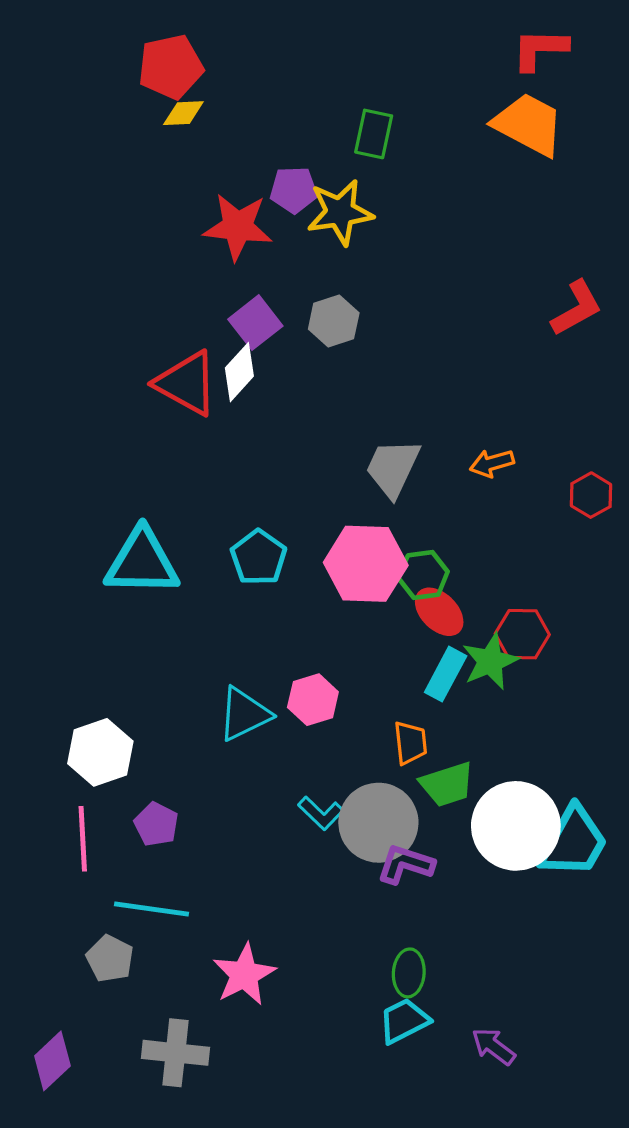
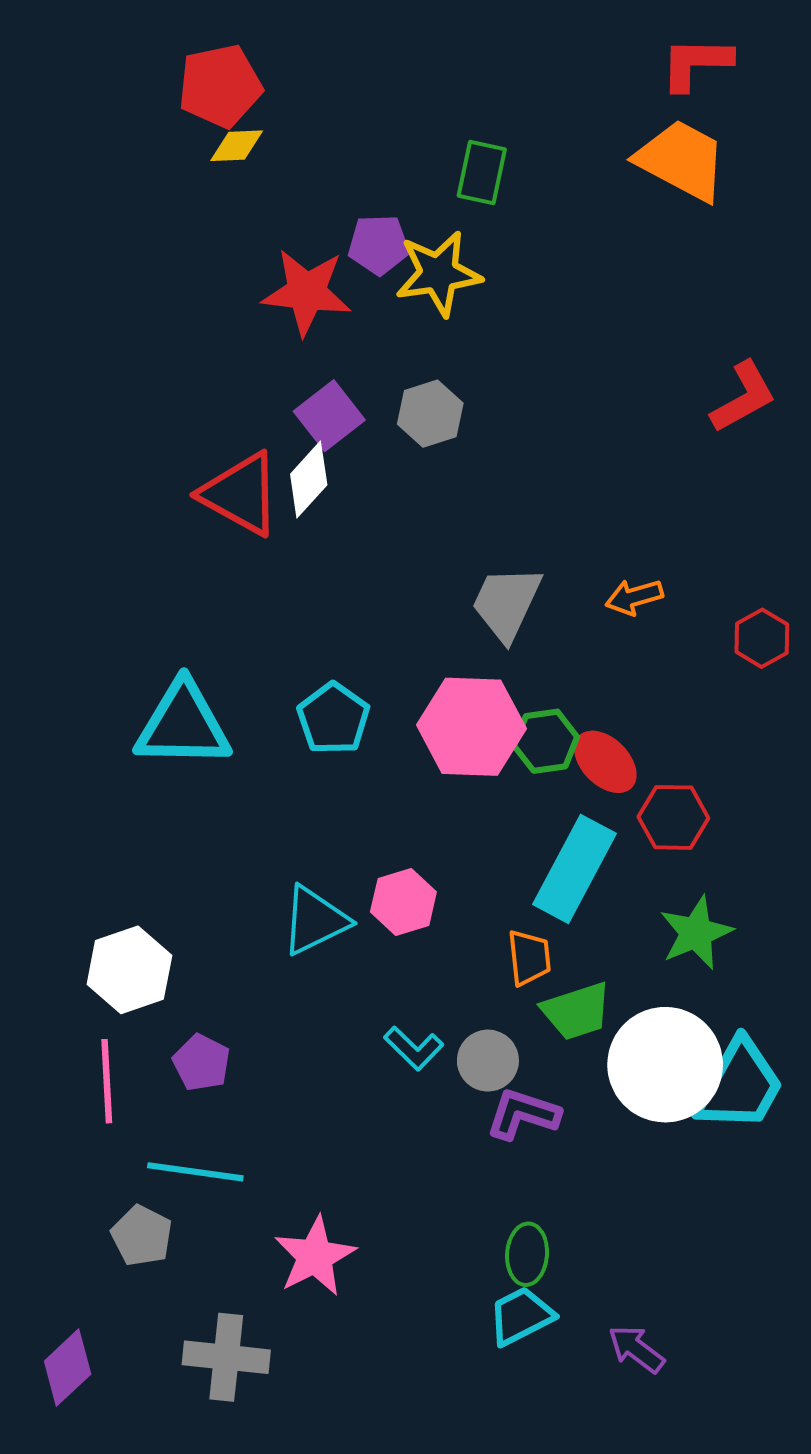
red ellipse: (439, 612) -> (605, 762), moved
green star: (490, 661) -> (696, 933), moved
cyan rectangle: (446, 674) -> (574, 869), size x1.5
gray circle: (378, 823) -> (488, 1061), size x0.6

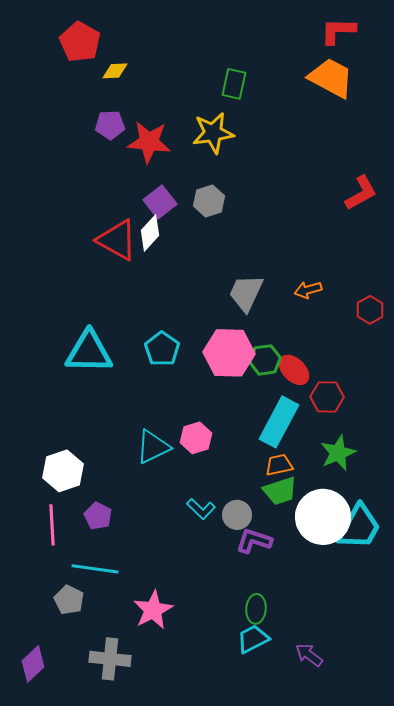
red pentagon: (220, 86) -> (80, 42), moved, turned -30
purple pentagon: (379, 245) -> (110, 125), moved
orange trapezoid: (529, 958) -> (279, 465), moved, turned -96

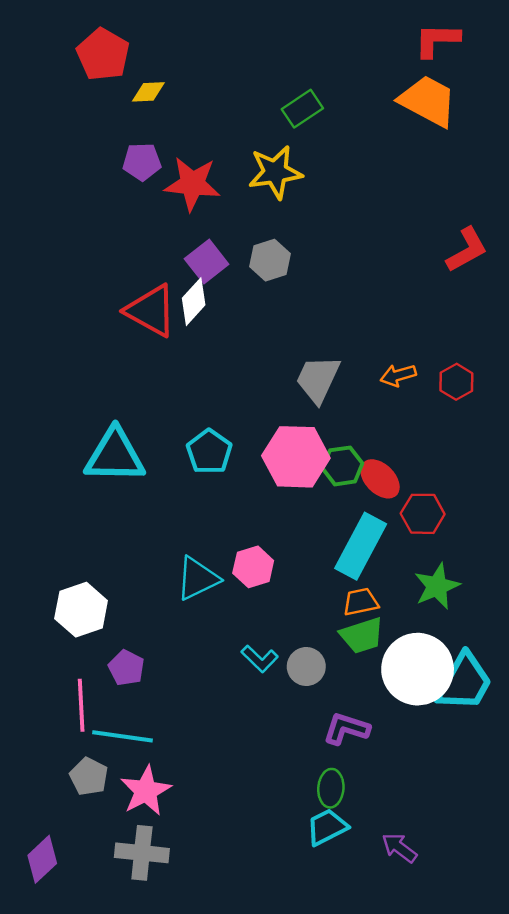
green rectangle: (234, 84) -> (302, 109), turned 44
red hexagon: (370, 310) -> (456, 382), moved
pink line: (52, 525) -> (81, 705), moved
purple L-shape: (254, 541) -> (346, 729), moved
pink star: (153, 610) -> (146, 791), moved

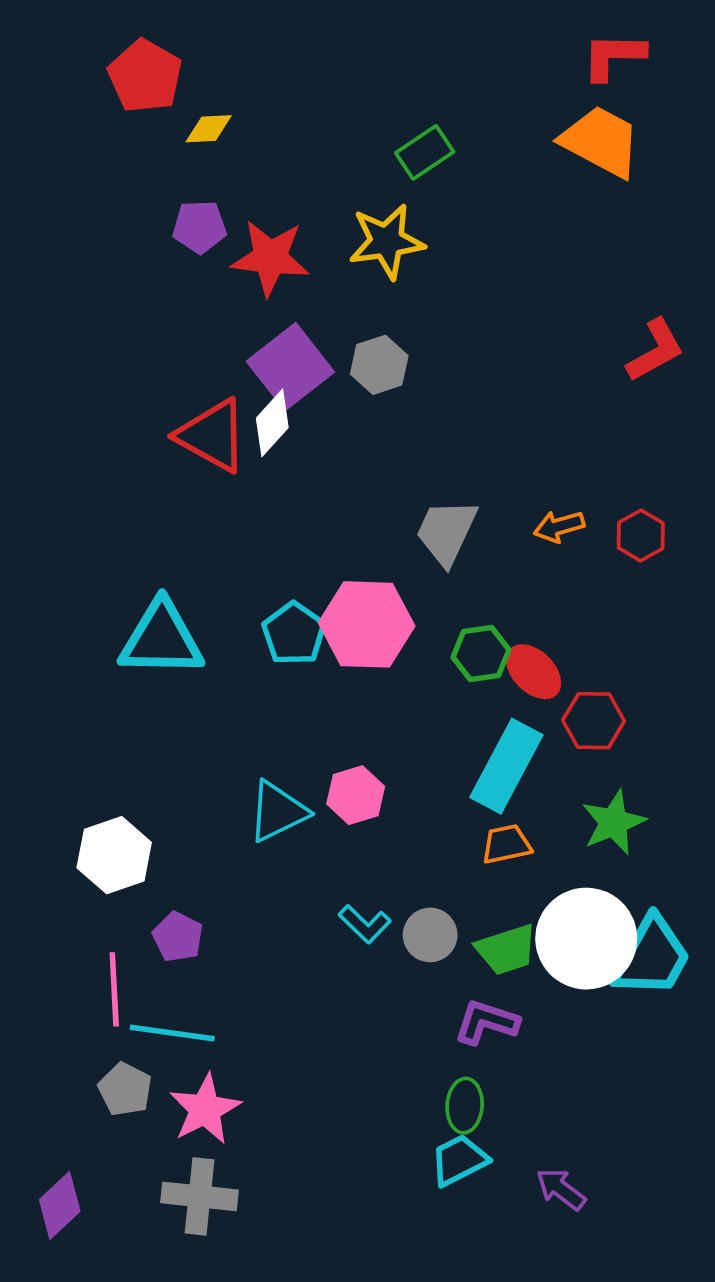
purple square: (207, 261) -> (290, 367), size x1.4
pink hexagon: (296, 457) -> (367, 624), moved
green trapezoid: (362, 635) -> (506, 949), moved

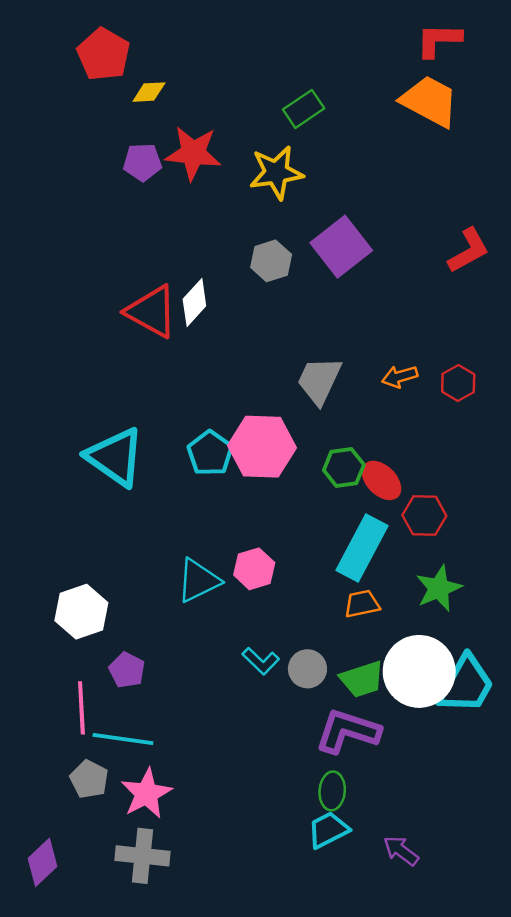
red star: (270, 258) -> (193, 153), moved
purple square: (290, 367) -> (341, 247), moved
cyan triangle: (161, 639) -> (115, 457), turned 34
purple L-shape: (486, 1022) -> (348, 731), size x1.4

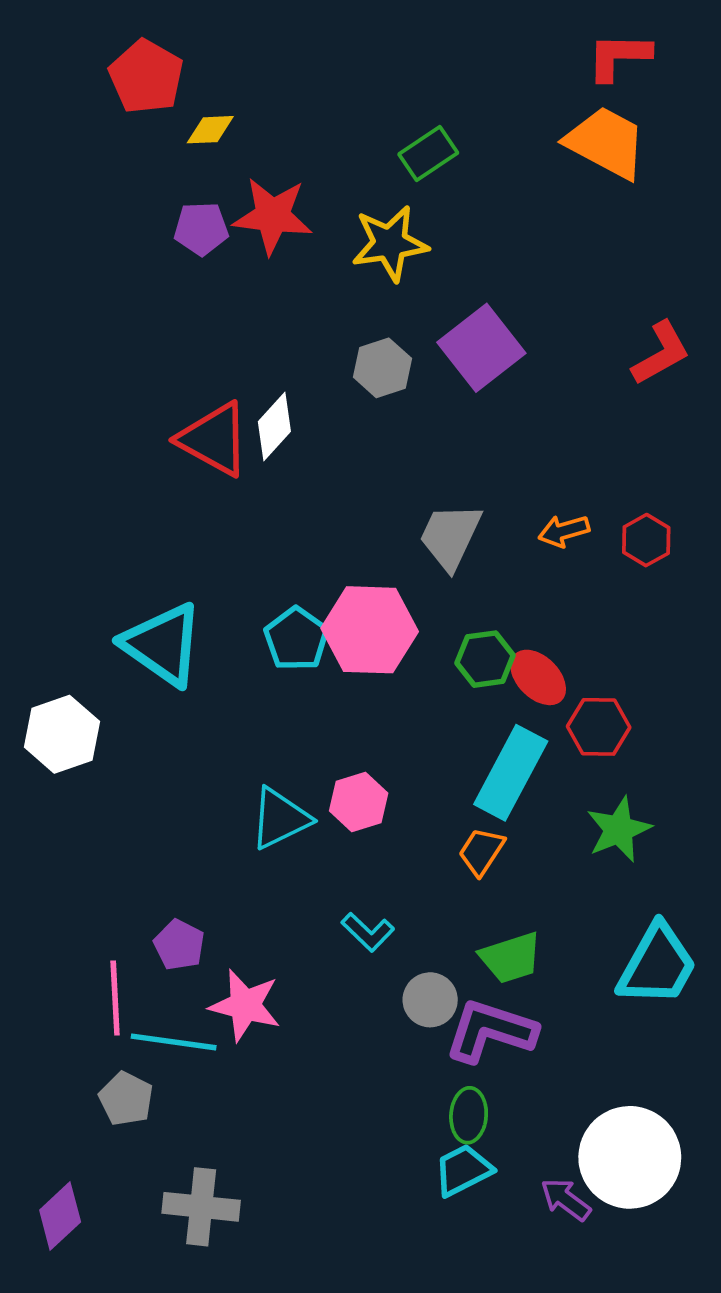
orange trapezoid: (362, 604) -> (481, 851), moved, turned -45
white hexagon: (81, 612) -> (62, 734), moved
gray circle: (307, 669) -> (430, 1000), moved
white circle: (419, 671) -> (630, 1157), moved
pink star: (146, 794) -> (245, 1005), moved, turned -30

